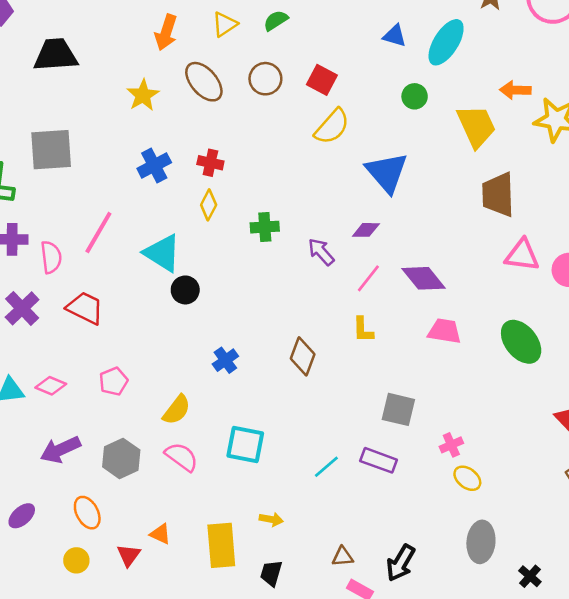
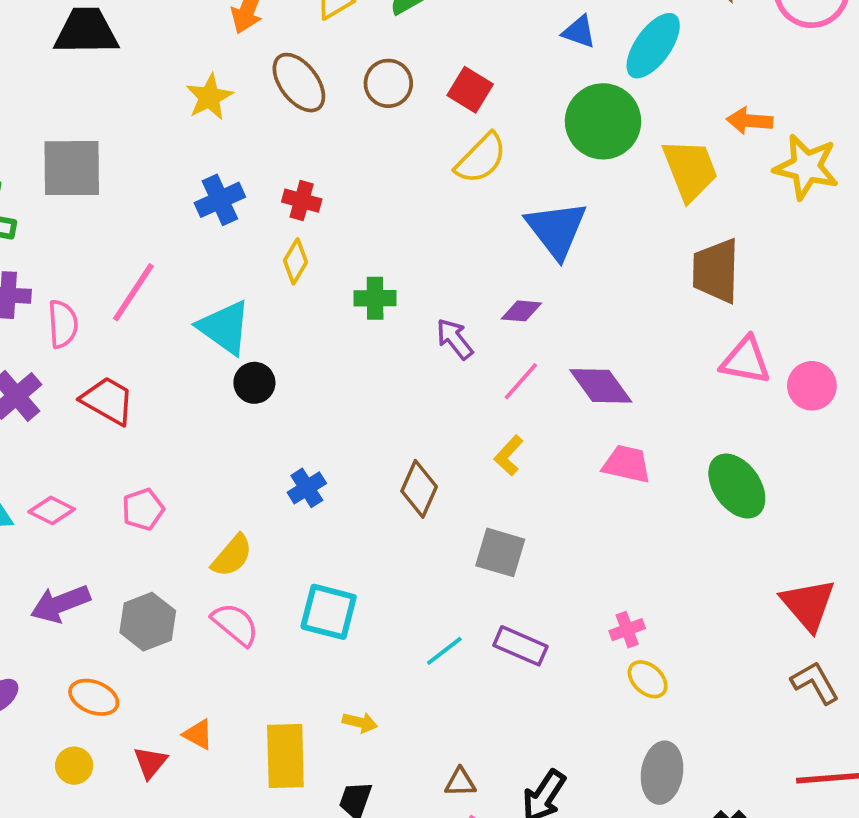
green circle: (415, 96) -> (603, 121), size x2.0
yellow L-shape: (363, 330) -> (509, 455), turned 40
gray square: (398, 409) -> (500, 552), moved
orange ellipse: (87, 513) -> (94, 697), turned -44

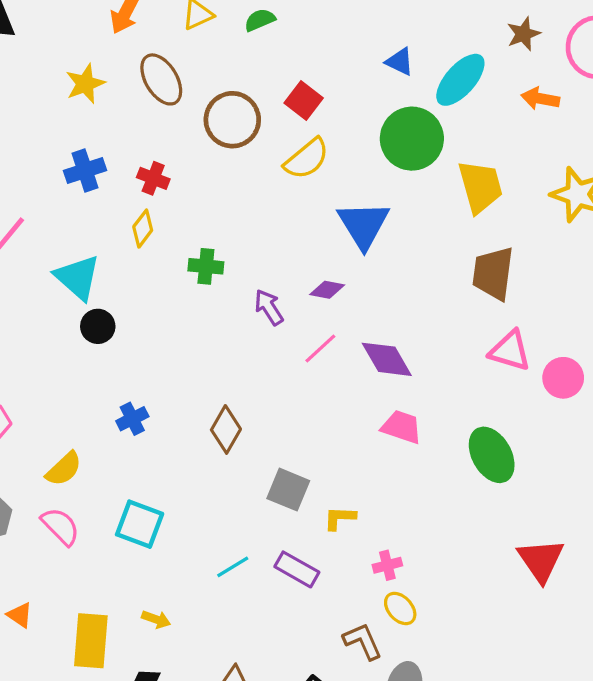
brown circle: (388, 83) -> (232, 120), moved, size x1.4
orange arrow: (750, 121) -> (540, 99), moved
yellow L-shape: (509, 455) -> (340, 518), moved, turned 44
brown L-shape: (815, 683) -> (363, 641), moved

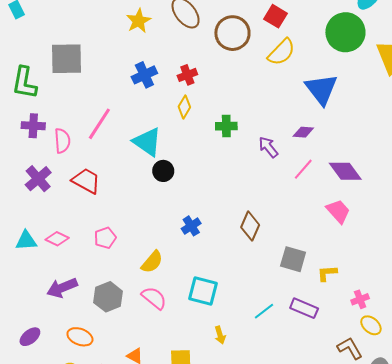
red cross: (153, 178) -> (187, 75), turned -36
pink trapezoid: (402, 427) -> (338, 211), moved, turned 36
yellow arrow: (156, 619) -> (220, 335), moved, turned 60

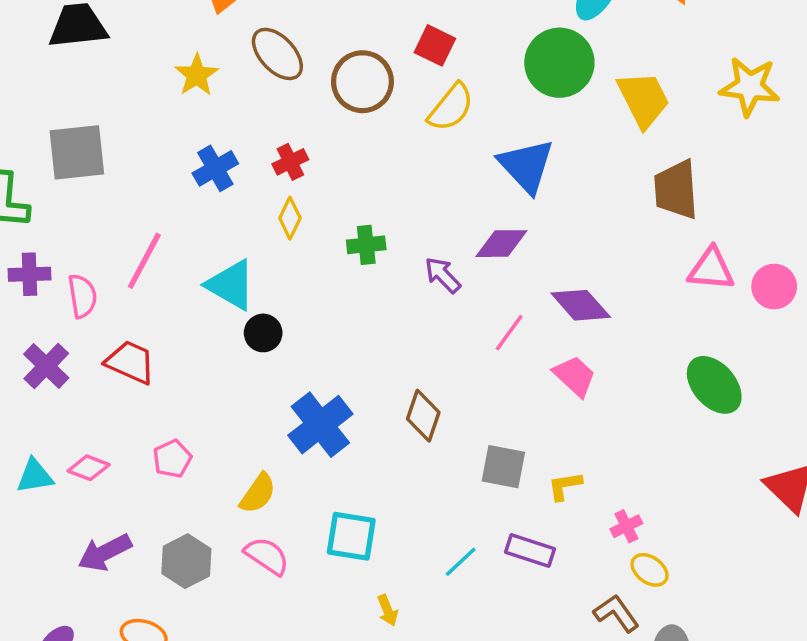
purple diamond: (303, 132) -> (501, 244), size x1.4
pink line: (303, 169) -> (509, 333), moved
blue cross: (191, 226) -> (320, 425), size x1.8

